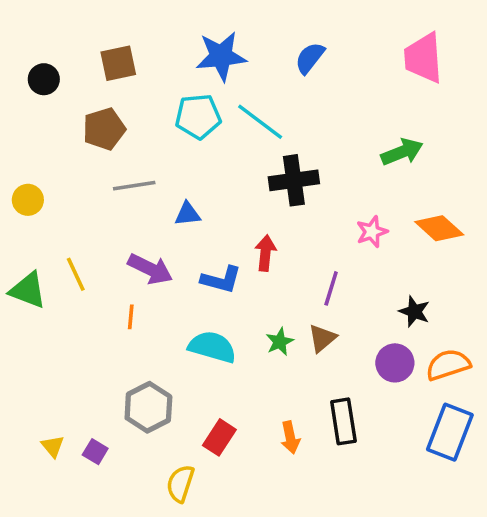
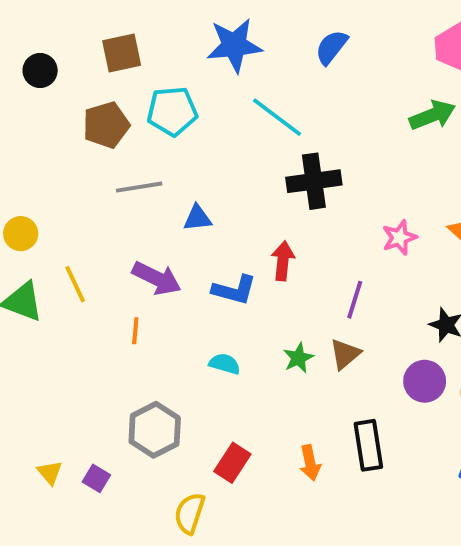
cyan pentagon: (198, 116) -> (172, 111), moved
green arrow: (402, 152) -> (432, 115), moved
yellow circle: (28, 200) -> (21, 234), moved
cyan semicircle: (212, 347) -> (225, 364), size x0.6

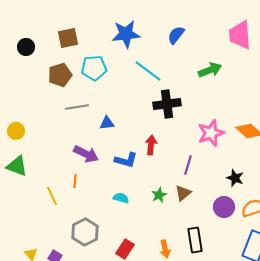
green arrow: (432, 115) -> (210, 70), moved
pink star: (399, 238) -> (211, 133), size x1.5
yellow line: (75, 284) -> (52, 196), moved

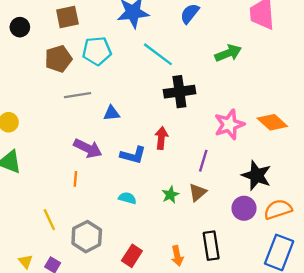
black star: (235, 178) -> (256, 175), size x1.5
yellow line: (52, 196) -> (49, 220), moved

